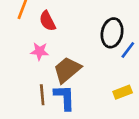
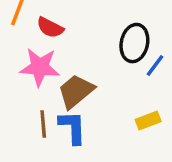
red semicircle: (47, 21) -> (50, 28), turned -36
pink star: (40, 51) -> (40, 67), size x1.6

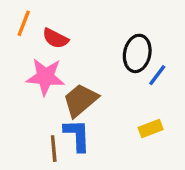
brown line: (43, 124) -> (54, 149), moved

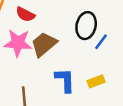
brown trapezoid: (80, 100) -> (44, 44), moved
blue L-shape: (77, 135) -> (65, 80), moved

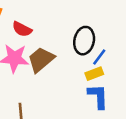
blue L-shape: (65, 80) -> (98, 96), moved
yellow rectangle: (96, 81) -> (94, 74), moved

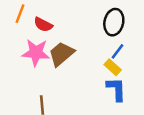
black ellipse: (84, 41) -> (114, 22), moved
yellow rectangle: (94, 74) -> (113, 67), turned 63

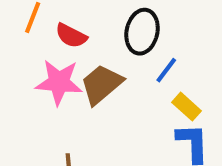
black ellipse: (114, 22) -> (142, 32), moved
blue line: (117, 51) -> (166, 70), moved

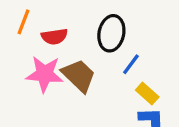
red semicircle: (71, 36) -> (54, 37), turned -35
brown trapezoid: (102, 84) -> (79, 76), turned 84

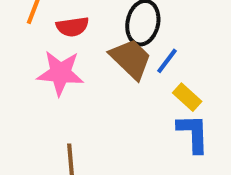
brown trapezoid: (79, 76) -> (131, 59), moved

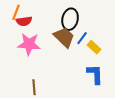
red semicircle: (72, 27) -> (24, 21), moved
yellow rectangle: (187, 97) -> (94, 47), moved

